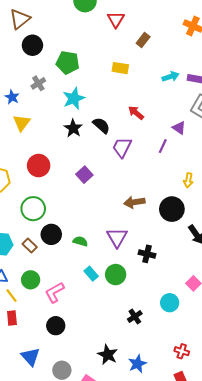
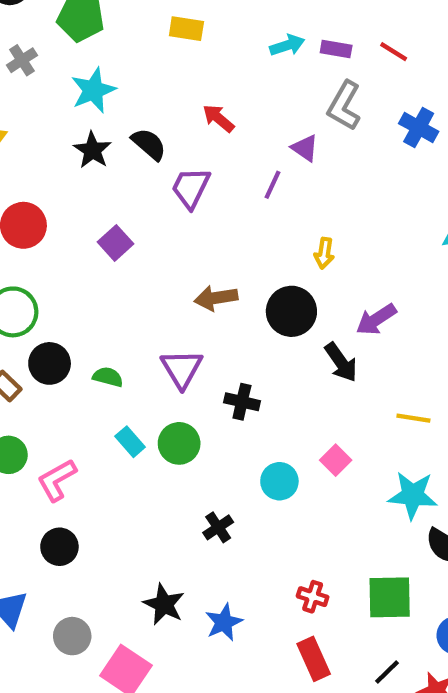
cyan circle: (170, 303) -> (279, 481), moved

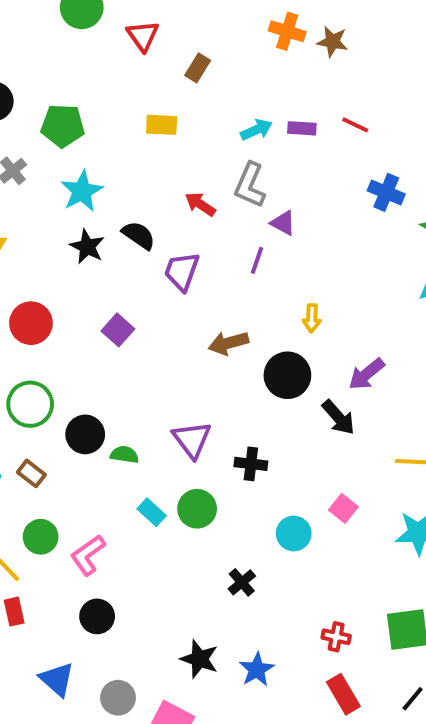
gray L-shape: (344, 106) -> (250, 185), moved
brown arrow: (216, 298) -> (228, 343), moved
black circle: (50, 363) -> (85, 434), moved

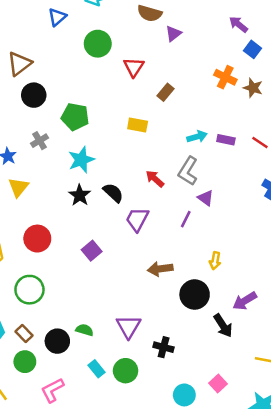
black circle: (85, 434) -> (57, 341), moved
green circle: (41, 537) -> (25, 362), moved

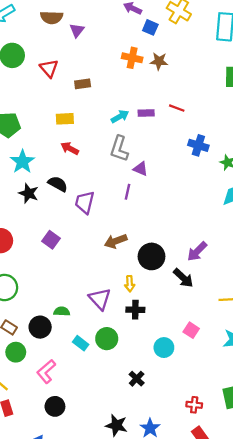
brown rectangle: (166, 92) -> (83, 84), turned 56
red arrow: (155, 179) -> (70, 148), moved
yellow arrow: (215, 261) -> (130, 284), moved

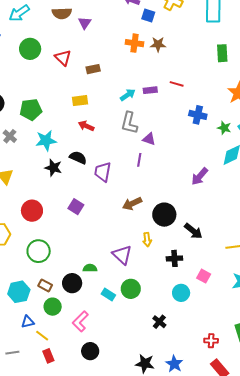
cyan star: (22, 162) -> (46, 140), turned 30
purple arrow: (197, 251) -> (200, 176), moved
black cross: (135, 310) -> (174, 258), moved

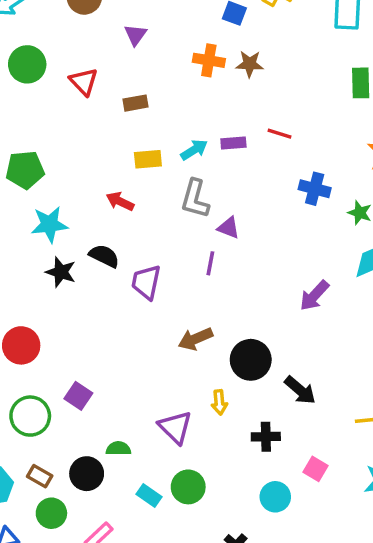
purple triangle: (85, 23) -> (135, 35), moved
yellow rectangle: (80, 101) -> (148, 159), moved
purple square: (76, 207) -> (78, 396), moved

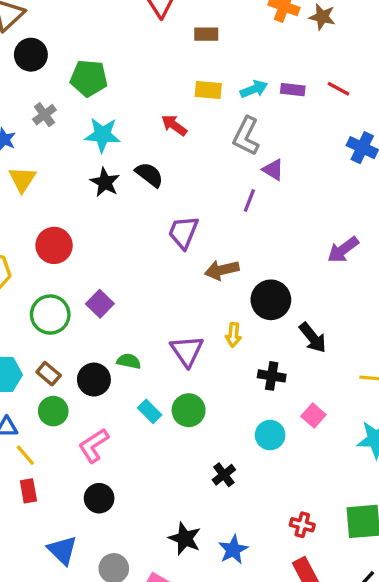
purple trapezoid: (146, 282) -> (183, 232), moved

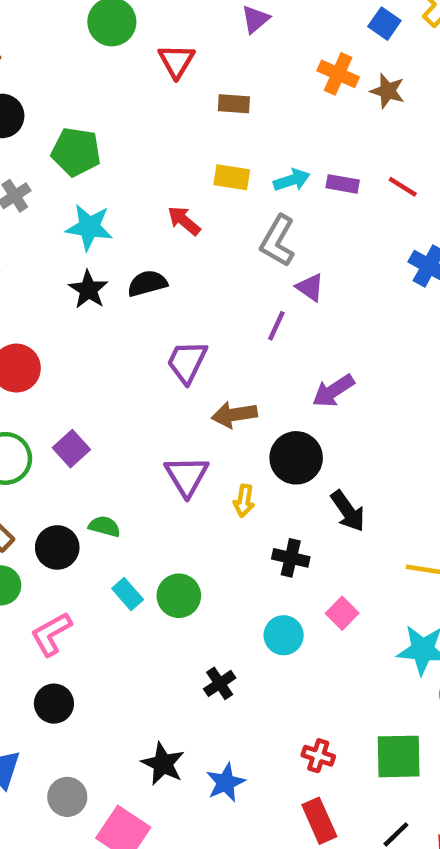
black semicircle: (149, 175) -> (147, 283), turned -56
purple arrow: (343, 250) -> (333, 391), moved
purple triangle: (187, 351) -> (187, 476), moved

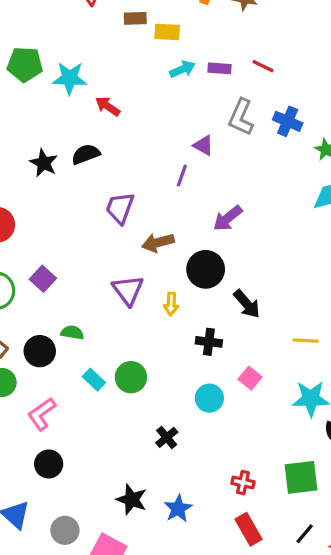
yellow rectangle: (232, 177) -> (167, 32), moved
cyan star: (89, 227) -> (70, 78), moved
gray L-shape: (278, 241) -> (241, 117), moved

